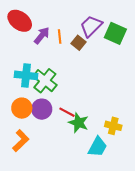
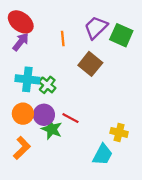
purple arrow: (42, 35) -> (21, 42), moved
brown square: (79, 43) -> (90, 64), moved, size x1.5
green cross: (45, 81) -> (47, 85), size x0.7
green star: (79, 123) -> (52, 129), moved

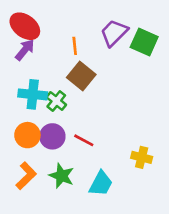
brown square: (90, 64) -> (81, 76), moved
green star: (52, 129) -> (62, 176), moved
cyan trapezoid: (102, 155) -> (101, 184), moved

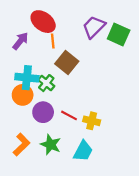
red ellipse: (25, 26) -> (43, 22), moved
orange line: (75, 46) -> (53, 41), moved
orange circle: (27, 135) -> (23, 95), moved
yellow cross: (142, 157) -> (92, 121), moved

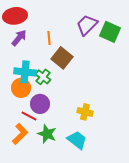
red ellipse: (43, 22) -> (15, 16), moved, turned -45
red line: (69, 115) -> (29, 116), moved
cyan trapezoid: (83, 151) -> (77, 140), turned -80

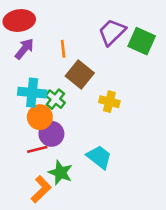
orange circle: (21, 88) -> (40, 117), moved
yellow cross: (85, 112) -> (109, 102), moved
red line: (29, 116) -> (37, 149), turned -42
orange L-shape: (20, 134) -> (41, 189), moved
cyan trapezoid: (77, 140) -> (99, 157), moved

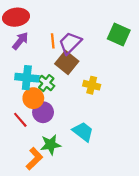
purple trapezoid: (112, 32) -> (70, 43), moved
red line: (37, 149) -> (20, 120), moved, turned 63
green star: (60, 173) -> (51, 145), turned -30

